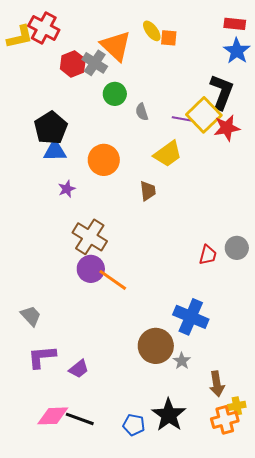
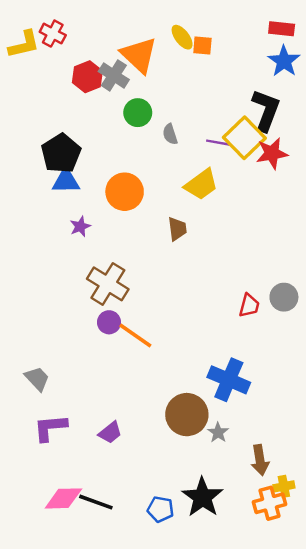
red cross: (44, 28) -> (53, 34), size x0.7
purple circle: (91, 269) -> (109, 322), size x0.7
purple trapezoid: (79, 369) -> (110, 433), moved

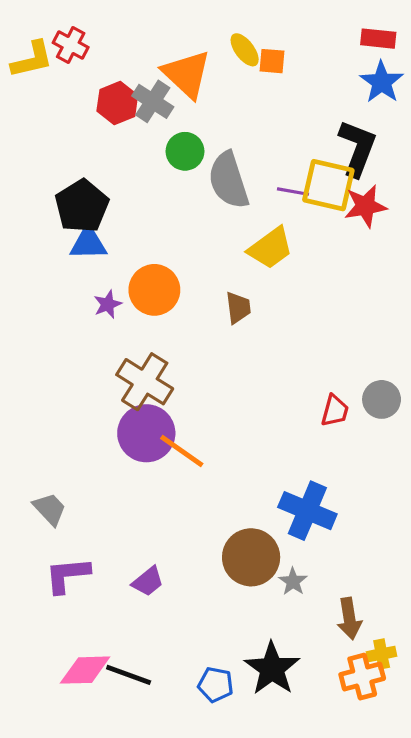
gray semicircle: (170, 134) -> (228, 180), size x2.0
yellow square: (244, 138) -> (328, 185), turned -33
orange circle: (125, 192) -> (154, 290), moved
purple circle: (109, 322) -> (146, 433), size x1.8

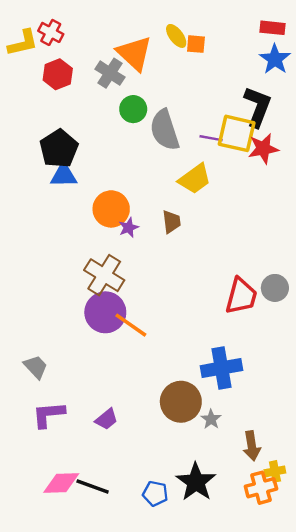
red hexagon: (117, 103) -> (58, 74), moved
purple star: (108, 304) -> (129, 228), moved
red trapezoid: (335, 411) -> (241, 296), size x1.6
blue cross: (307, 511) -> (221, 368), turned -33

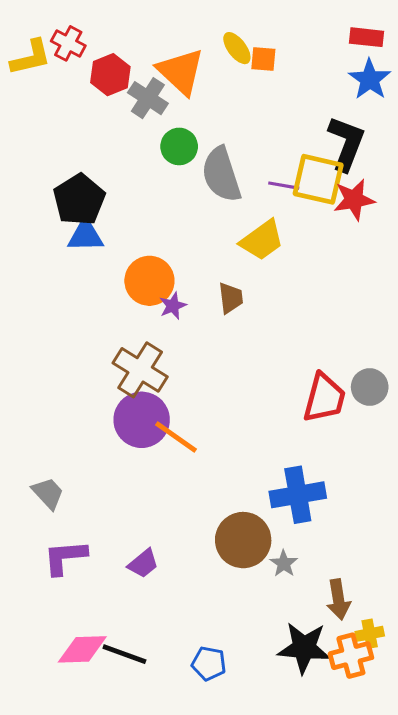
red hexagon: (58, 74) -> (110, 75), moved
black star: (196, 482) -> (304, 648), moved, turned -30

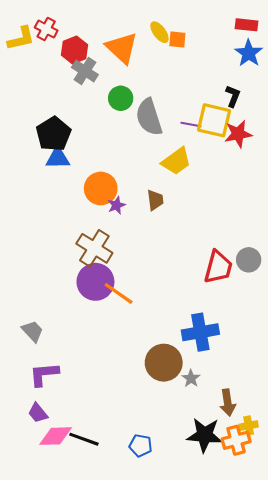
gray cross: (148, 98) -> (85, 71), moved
black L-shape: (346, 143) -> (233, 96), size x0.6
purple trapezoid: (143, 563) -> (38, 413), moved, turned 90

